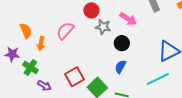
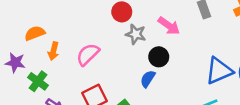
orange semicircle: (26, 31) -> (35, 33), turned -91
pink semicircle: (65, 31) -> (88, 54), moved
blue semicircle: (120, 67) -> (148, 79), moved

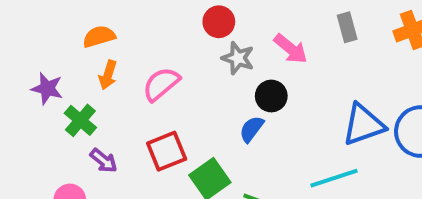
orange semicircle: (35, 33) -> (99, 36), moved

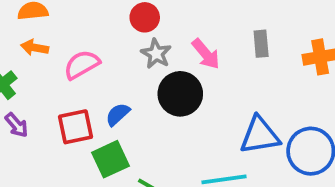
orange arrow: (108, 75) -> (35, 48), turned 72
black circle: (271, 96) -> (180, 94), size x1.5
blue semicircle: (252, 129) -> (118, 114), moved

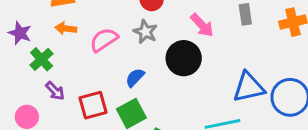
gray star: (156, 54) -> (145, 32), moved
red square: (76, 127) -> (93, 105), moved

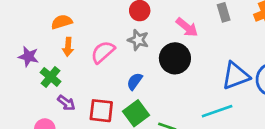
orange arrow: (66, 28) -> (68, 47), turned -84
red square: (93, 105) -> (101, 111), turned 30

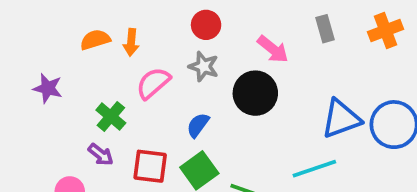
orange arrow: (68, 47) -> (131, 42), moved
green cross: (51, 77) -> (111, 117), moved

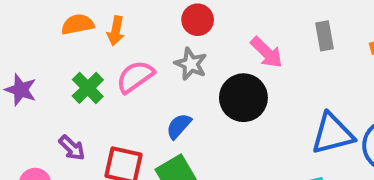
purple star: (48, 88) -> (21, 90), moved
green cross: (111, 117) -> (88, 88), moved

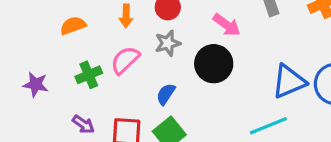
orange arrow: (116, 31) -> (126, 16), moved
gray star: (191, 64) -> (168, 43), turned -30
green cross: (88, 88) -> (89, 75), turned 30

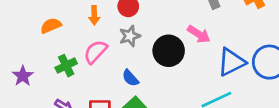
pink arrow: (227, 25) -> (199, 34), moved
purple star: (36, 84) -> (23, 76), turned 30
blue semicircle: (166, 94) -> (130, 78), turned -72

